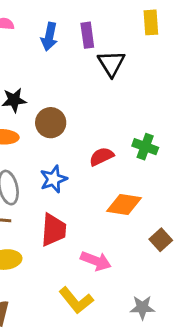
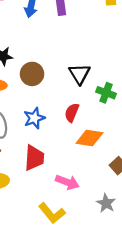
black triangle: (111, 63) -> (80, 74), moved
red semicircle: (101, 157) -> (72, 113), moved, turned -42
gray star: (142, 307) -> (106, 203), moved, turned 30

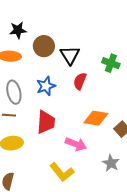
black triangle: (80, 74) -> (70, 55), moved
orange diamond: (89, 138) -> (96, 118), moved

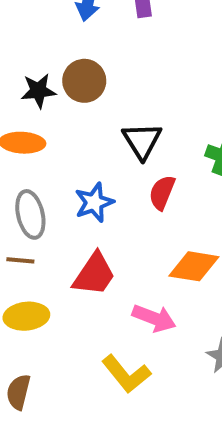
brown circle: (44, 46) -> (84, 81), moved
red trapezoid: (46, 122) -> (94, 274), turned 30

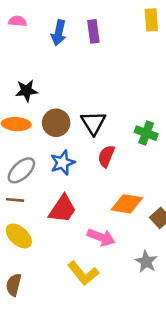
brown circle: (84, 81) -> (56, 123), moved
gray ellipse: (30, 214) -> (21, 170), turned 60
yellow ellipse: (26, 316) -> (19, 236), turned 48

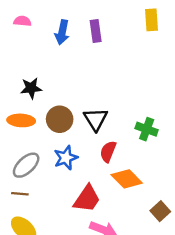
orange diamond: (127, 204) -> (127, 179), moved, turned 36
red trapezoid: (63, 209) -> (87, 199), moved

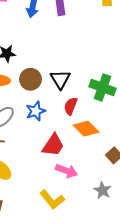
green cross: (147, 129) -> (102, 87), size x1.4

